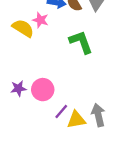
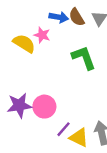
purple star: (18, 88) -> (19, 105), size x1.5
yellow triangle: (76, 120) -> (79, 138), turned 36

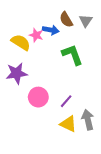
blue arrow: (59, 17) -> (51, 30), moved
purple star: (19, 105) -> (17, 73), moved
purple line: (63, 129) -> (66, 101), moved

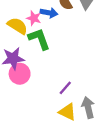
green L-shape: (72, 55) -> (39, 39), moved
pink circle: (38, 97) -> (20, 74), moved

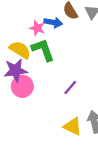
yellow semicircle: (17, 26) -> (20, 50), moved
purple line: (65, 88) -> (70, 88), moved

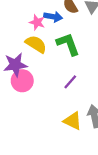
yellow semicircle: (20, 50) -> (36, 44), moved
green L-shape: (43, 50) -> (68, 44), moved

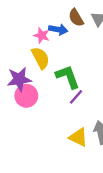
yellow semicircle: (36, 44) -> (40, 58), turned 30
green L-shape: (68, 44) -> (68, 77), moved

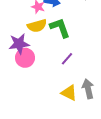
yellow semicircle: (40, 58) -> (37, 26), turned 102
green L-shape: (68, 77) -> (60, 28), moved

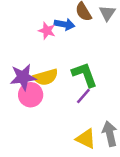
yellow semicircle: (37, 26) -> (46, 77), moved
green L-shape: (60, 28) -> (85, 75), moved

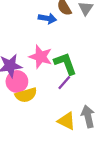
pink star: (47, 31) -> (41, 57), moved, size x1.5
yellow semicircle: (46, 77) -> (26, 95), moved

